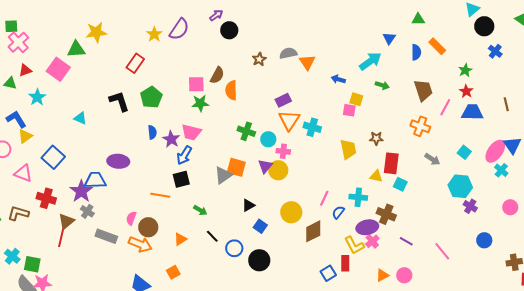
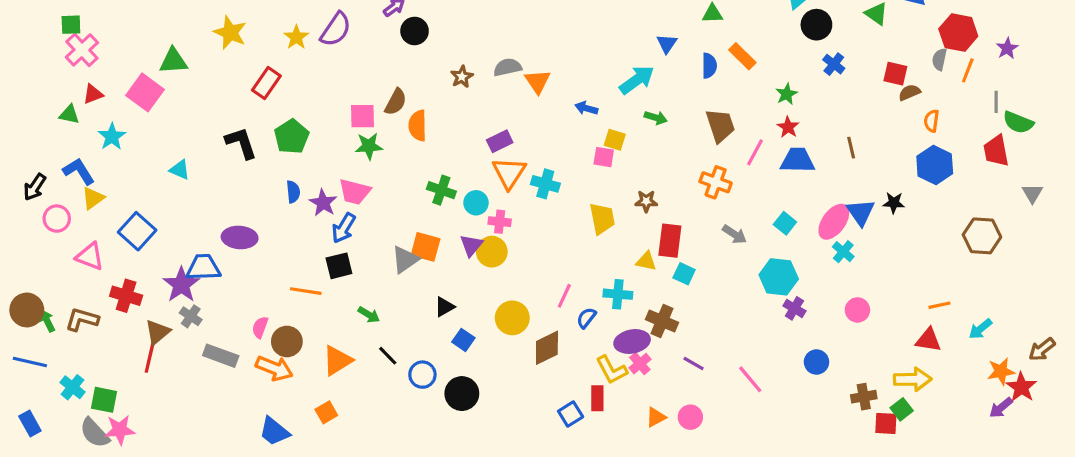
yellow star: (96, 32) -> (230, 33), moved, turned 30
orange triangle: (180, 239) -> (337, 360), size x1.5

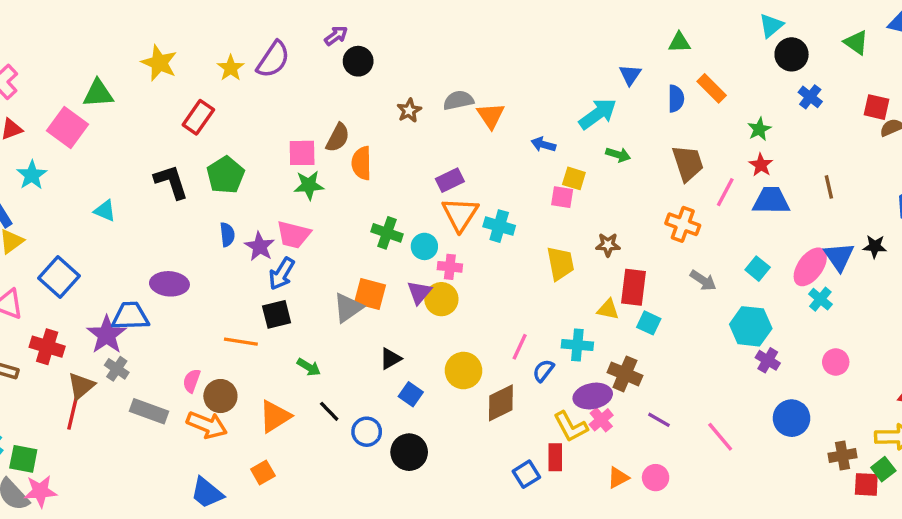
blue circle: (816, 362) -> (792, 418), size x1.4

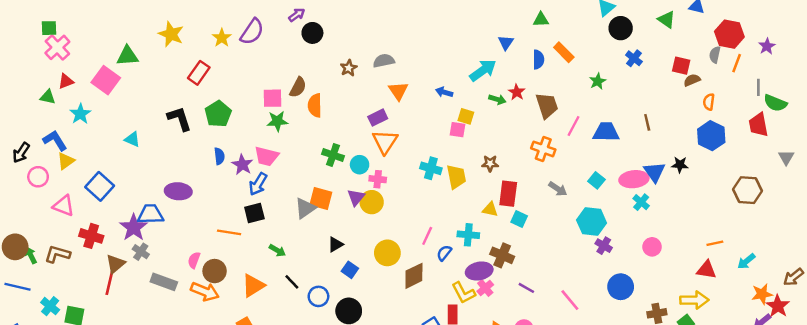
orange triangle: (491, 116) -> (398, 91), moved
red star: (761, 165) -> (517, 92), moved
cyan cross: (499, 226) -> (431, 168), moved
pink ellipse: (810, 267) -> (634, 179), turned 48

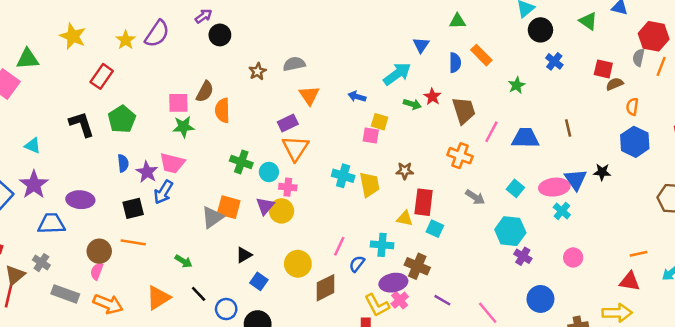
black square: (254, 213) -> (133, 208), moved
purple star: (134, 228) -> (34, 185), moved
brown circle: (215, 271) -> (99, 251), moved

